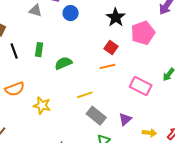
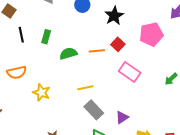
black star: (116, 17) -> (114, 16), moved
orange line: (107, 66) -> (97, 51), moved
pink rectangle: (141, 86) -> (130, 72), moved

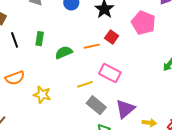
pink pentagon: (151, 34) -> (143, 23), turned -30
pink rectangle: (130, 72) -> (110, 73), moved
purple triangle: (122, 117) -> (125, 109), size x1.5

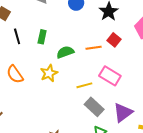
orange semicircle: (15, 78) -> (15, 74), turned 72
yellow star: (42, 95) -> (49, 73), moved, turned 30

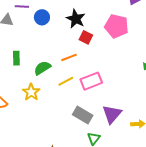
red square: (114, 40) -> (86, 37), moved
pink rectangle: (110, 76) -> (91, 81), turned -40
yellow line: (84, 85) -> (66, 81), moved

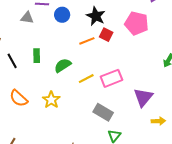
orange line: (69, 57) -> (87, 41), moved
yellow star: (31, 92) -> (51, 100), moved
purple triangle: (112, 114) -> (143, 97), moved

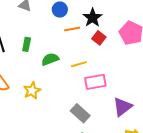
orange line: (87, 41) -> (72, 29), moved
yellow line: (86, 79) -> (79, 64), moved

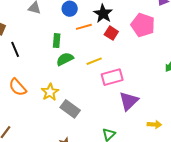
green rectangle: (27, 44) -> (57, 41), moved
purple triangle: (122, 107) -> (129, 101), moved
gray rectangle: (80, 113) -> (70, 109), moved

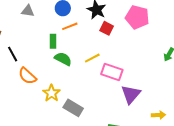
orange line: (84, 27) -> (70, 26), moved
green semicircle: (65, 59) -> (63, 59), turned 60
pink rectangle: (112, 77) -> (112, 72), turned 40
orange semicircle: (18, 87) -> (27, 76), moved

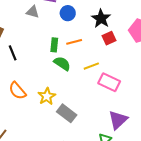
orange line: (70, 26) -> (74, 42), moved
red square: (107, 28) -> (109, 38), turned 32
orange semicircle: (27, 76) -> (17, 91), moved
purple triangle: (131, 94) -> (118, 120), moved

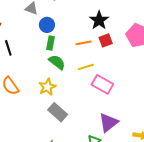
blue circle: (68, 13) -> (47, 25), moved
orange line: (74, 42) -> (84, 43), moved
yellow star: (47, 96) -> (47, 87), moved

